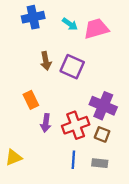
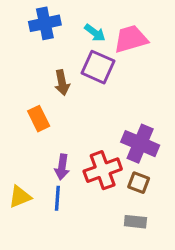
purple square: (72, 67) -> (98, 67), moved
orange rectangle: (31, 100) -> (39, 119), moved
yellow triangle: (14, 157) -> (20, 197), moved
blue line: (73, 160) -> (57, 198), moved

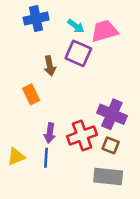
gray rectangle: (135, 222) -> (108, 176), size x1.6

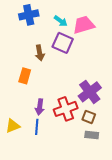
orange rectangle: (31, 94) -> (25, 76), turned 42
purple cross: (112, 114) -> (90, 92), turned 30
gray rectangle: (108, 176) -> (92, 135), moved, size x0.6

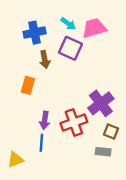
blue cross: (29, 15) -> (35, 33), moved
brown square: (89, 117) -> (111, 131), moved
yellow triangle: (13, 126) -> (15, 160), moved

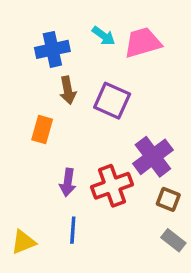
purple square: (71, 48) -> (112, 101), moved
blue line: (41, 143) -> (73, 230), moved
gray rectangle: (103, 152) -> (173, 240), moved, turned 32

